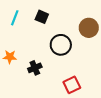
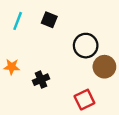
brown circle: (89, 28) -> (104, 67), moved
black circle: (61, 45) -> (86, 46), moved

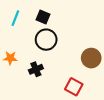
black circle: (86, 46) -> (46, 40), moved
red square: (84, 100) -> (74, 87), turned -36

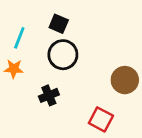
cyan line: (15, 18) -> (19, 38), moved
orange star: (10, 58) -> (14, 69), moved

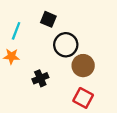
black circle: (63, 55) -> (66, 45), moved
brown circle: (125, 80) -> (83, 66), moved

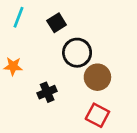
black square: (48, 19) -> (57, 23), turned 35
cyan line: (16, 31) -> (18, 17), moved

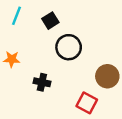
brown circle: (97, 77) -> (107, 76), moved
black cross: (47, 92) -> (42, 82), turned 35

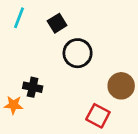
orange star: (12, 59) -> (13, 105), moved
black cross: (42, 82) -> (33, 87), moved

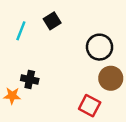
cyan line: (19, 18) -> (21, 31), moved
black circle: (78, 53) -> (100, 47), moved

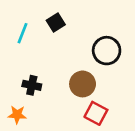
brown circle: (111, 78) -> (83, 84), moved
orange star: (12, 96) -> (17, 115), moved

